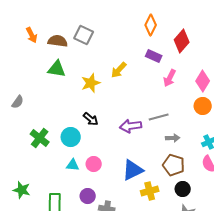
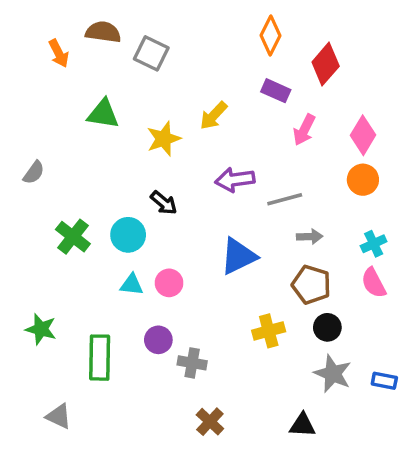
brown semicircle: (58, 41) -> (103, 32), moved
purple arrow: (131, 126) -> (235, 180), moved
blue triangle: (133, 170) -> (238, 256), moved

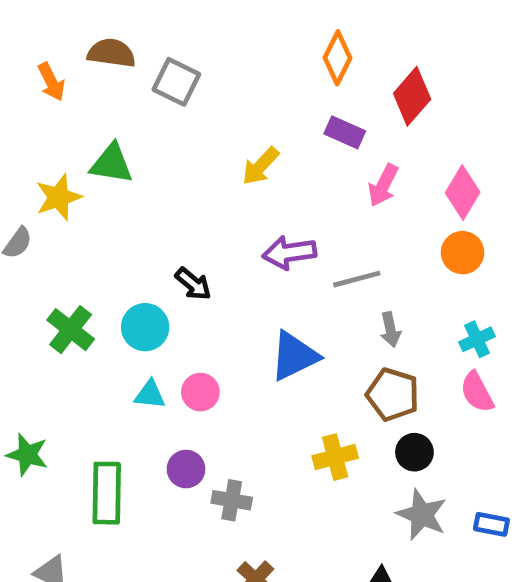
yellow star: (164, 139) -> (59, 197), moved
gray arrow: (310, 237) -> (390, 330), turned 80

